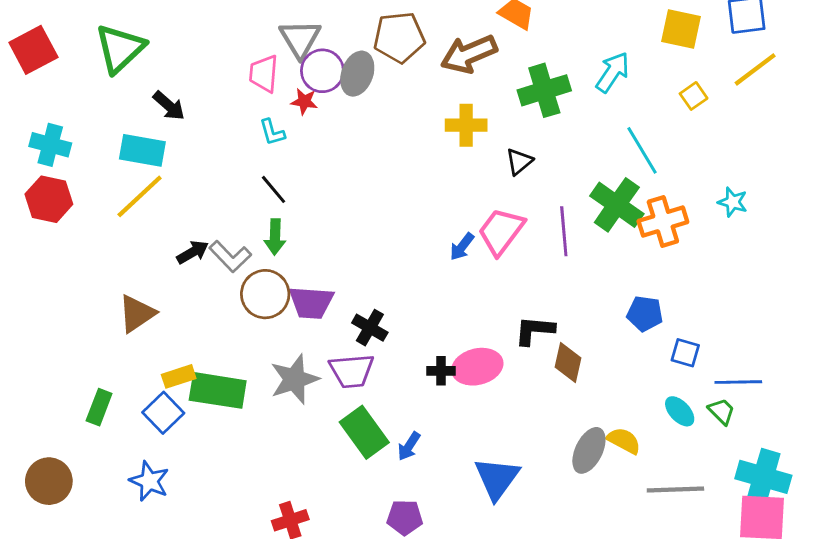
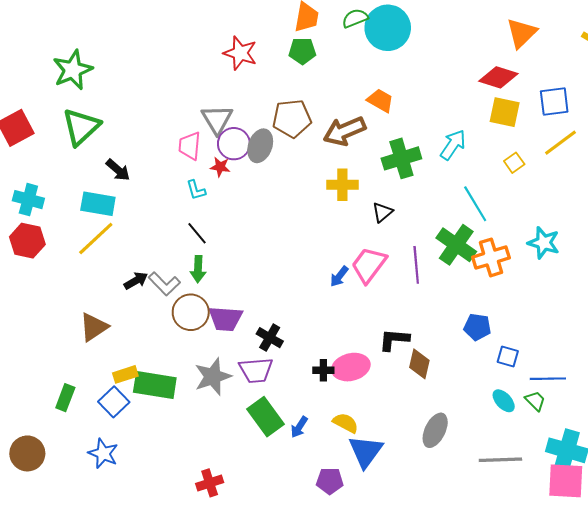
cyan star: (733, 202) -> (544, 243), size x1.4
yellow semicircle: (624, 441) -> (346, 423), moved
purple pentagon: (405, 517) -> (330, 481), moved

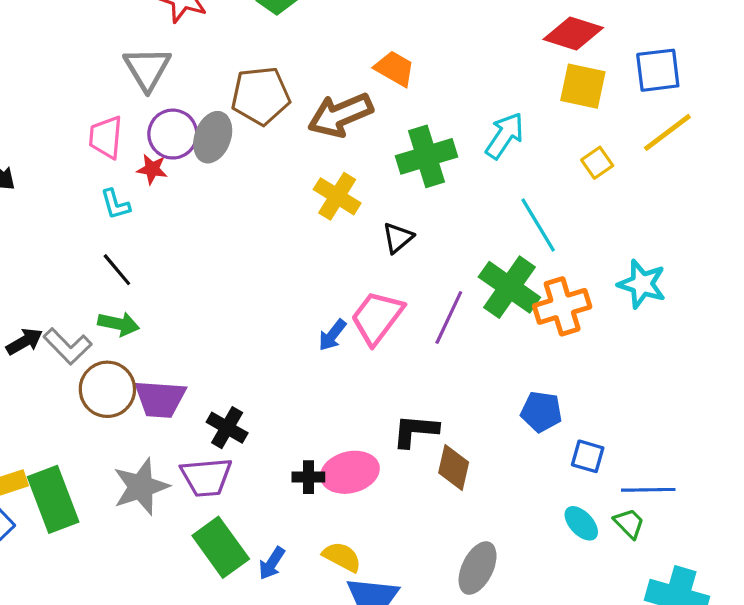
gray triangle: (217, 119) -> (147, 69), moved
yellow cross: (342, 185) -> (337, 196), turned 32
purple line: (416, 265) -> (449, 318), turned 30
green arrow: (198, 269) -> (119, 324), turned -80
green rectangle: (155, 385) -> (53, 499), turned 60

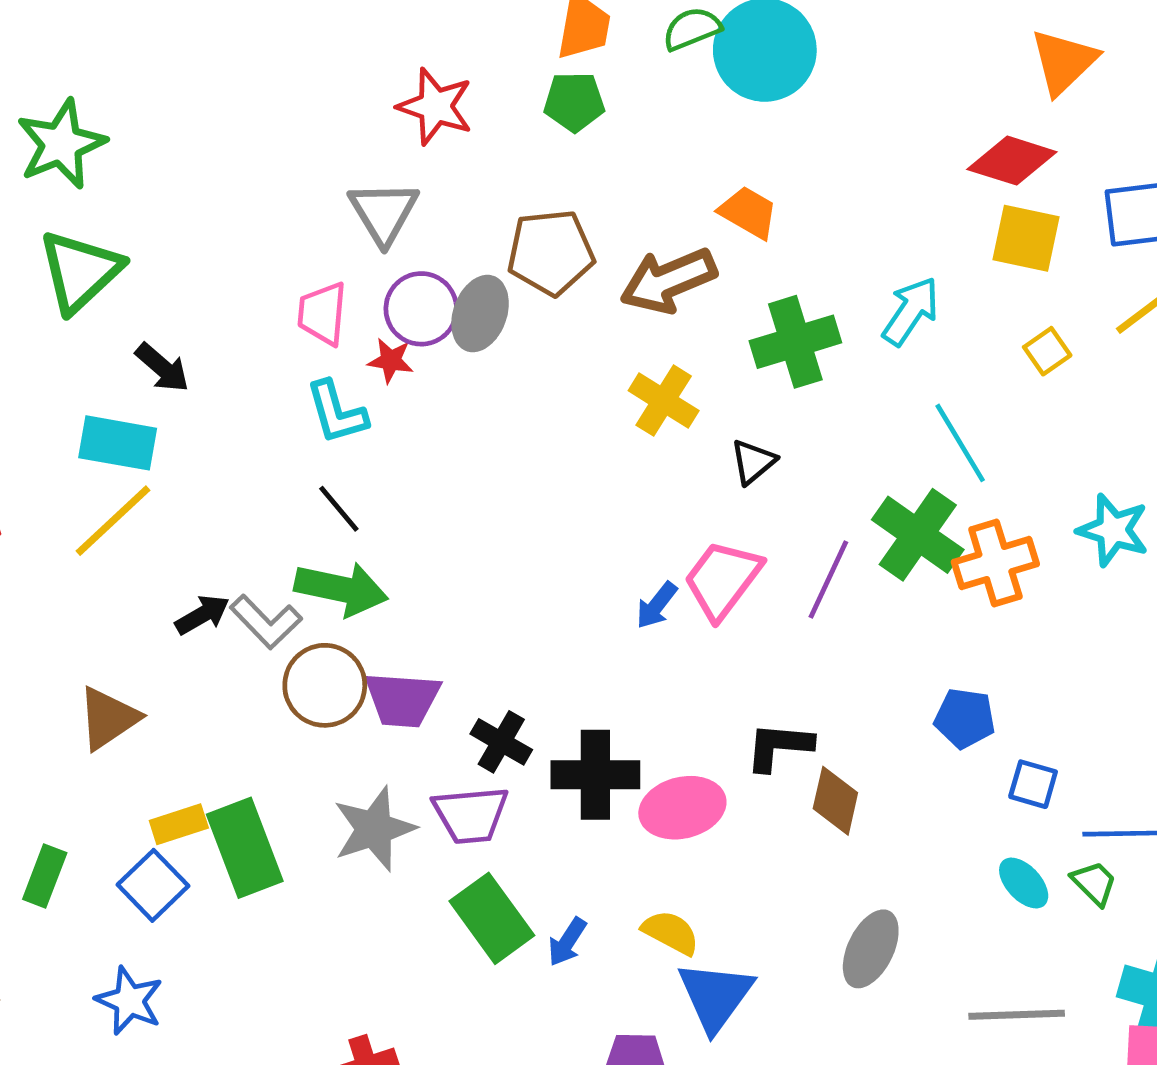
cyan L-shape: (115, 204) -> (337, 412), size x1.4
green arrow: (119, 324) -> (341, 589), size x1.5
black cross: (308, 477) -> (595, 775), moved, size x1.8

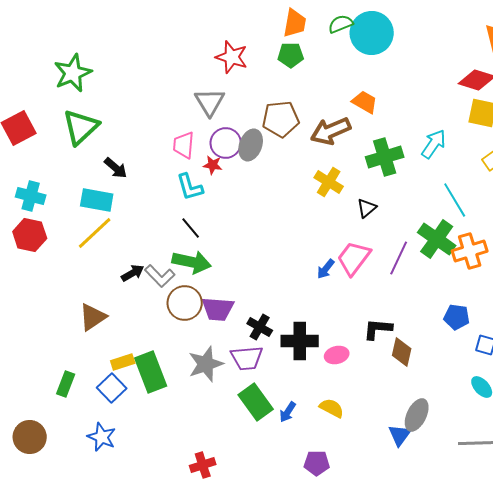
pink ellipse: (682, 808) -> (337, 355), size x0.7
blue triangle: (715, 996) -> (400, 435), moved, size x0.7

